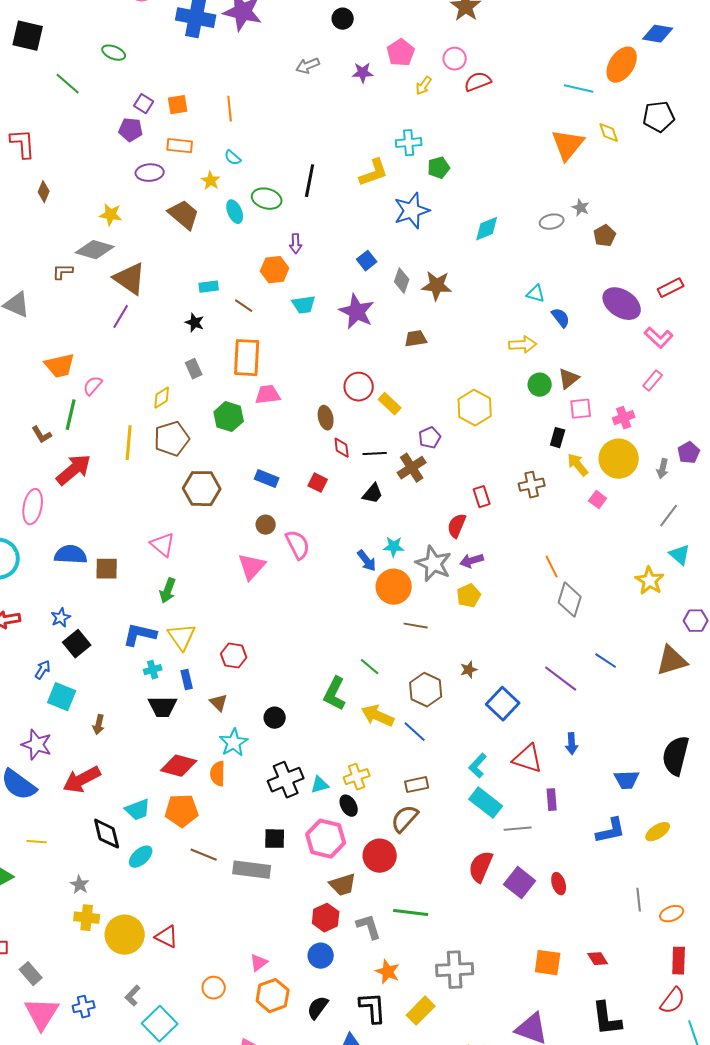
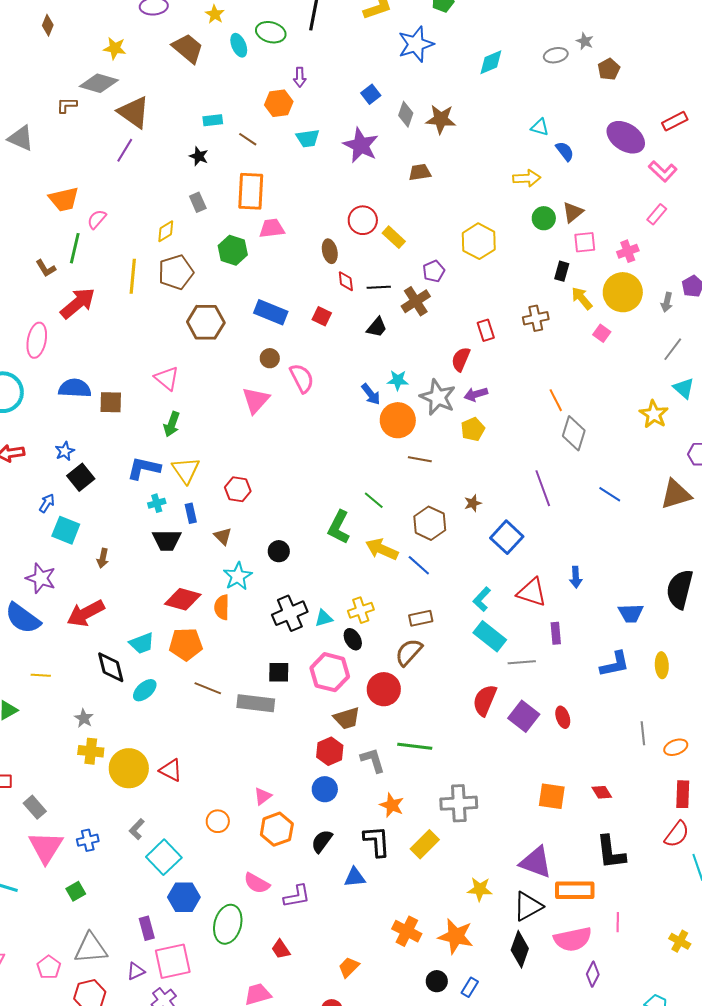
blue rectangle: (267, 479) -> (271, 312), size x1.4
purple line: (561, 679) -> (543, 488), moved, turned 33
yellow ellipse: (658, 832) -> (662, 665), turned -60

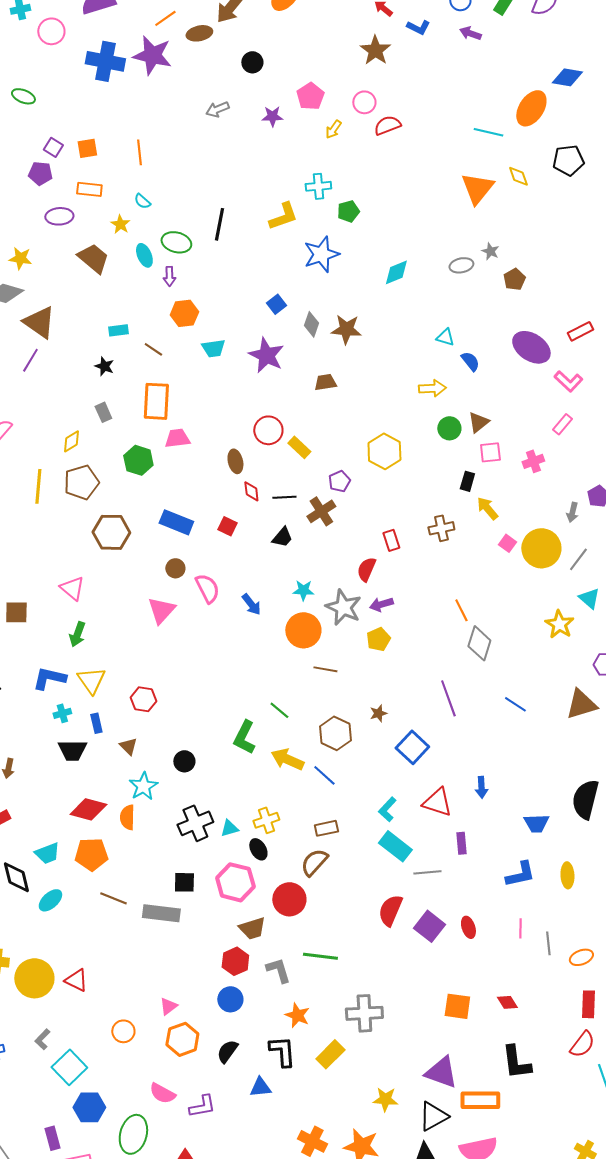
purple arrow: (300, 77) -> (169, 276), moved
yellow circle: (623, 292) -> (541, 548), moved
blue arrow: (371, 394) -> (251, 604), moved
pink line: (618, 922) -> (520, 928), moved

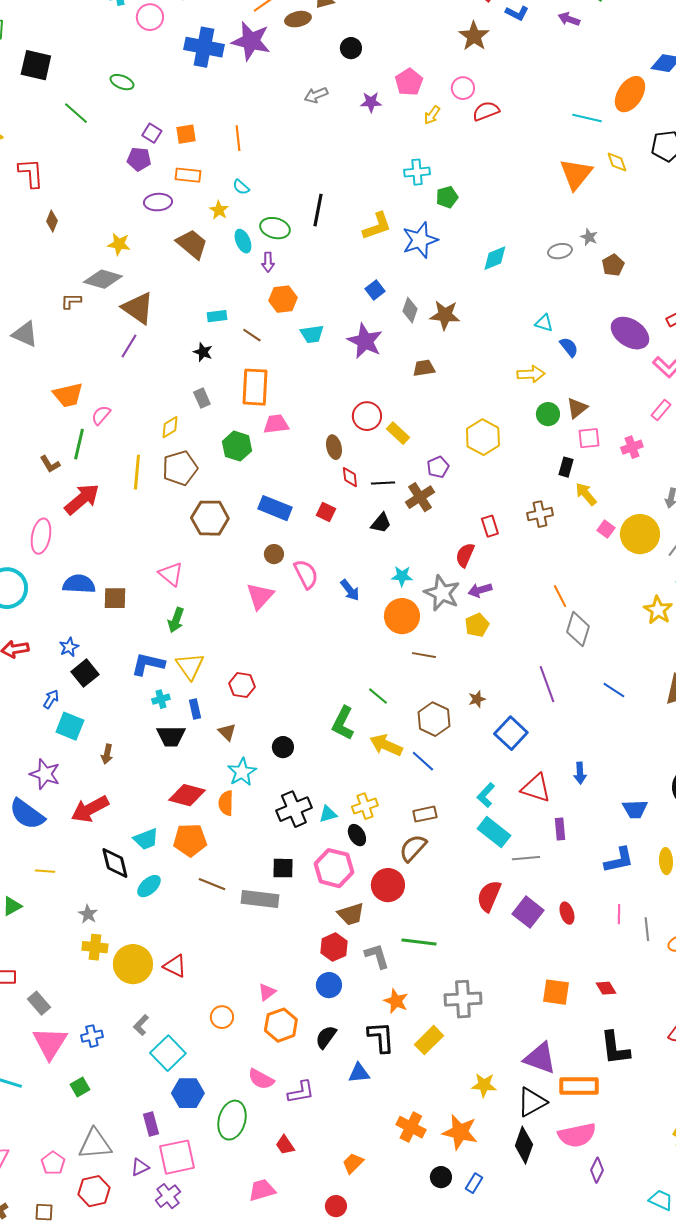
yellow L-shape: (283, 216) -> (377, 226), moved

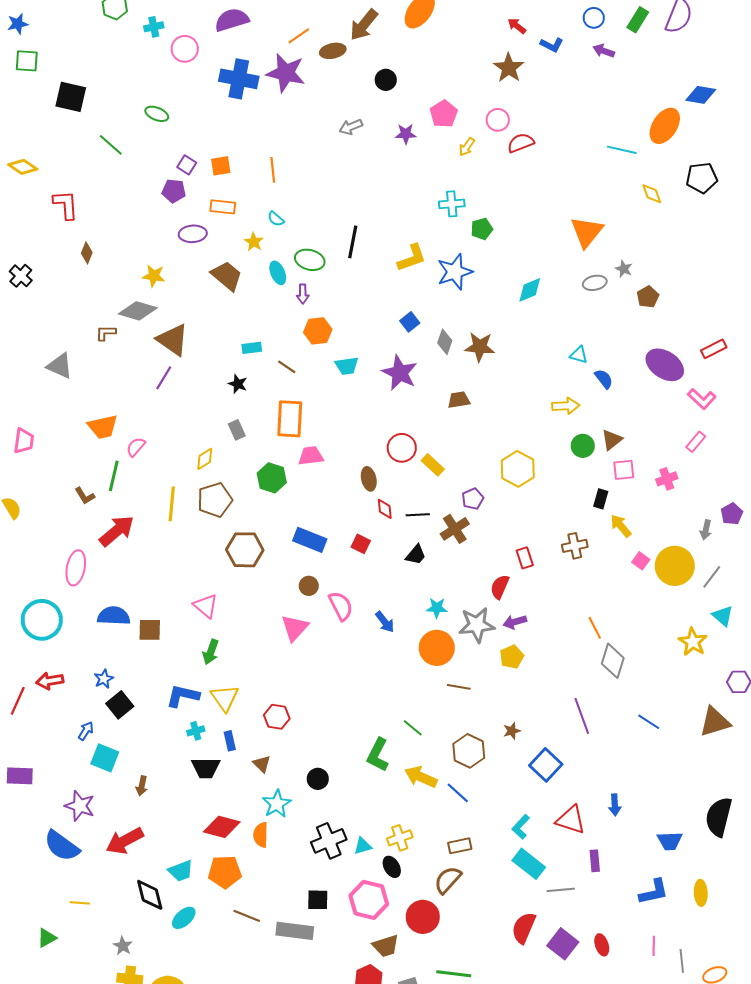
orange triangle: (576, 174) -> (587, 232), moved
gray star: (442, 593) -> (477, 625), turned -30

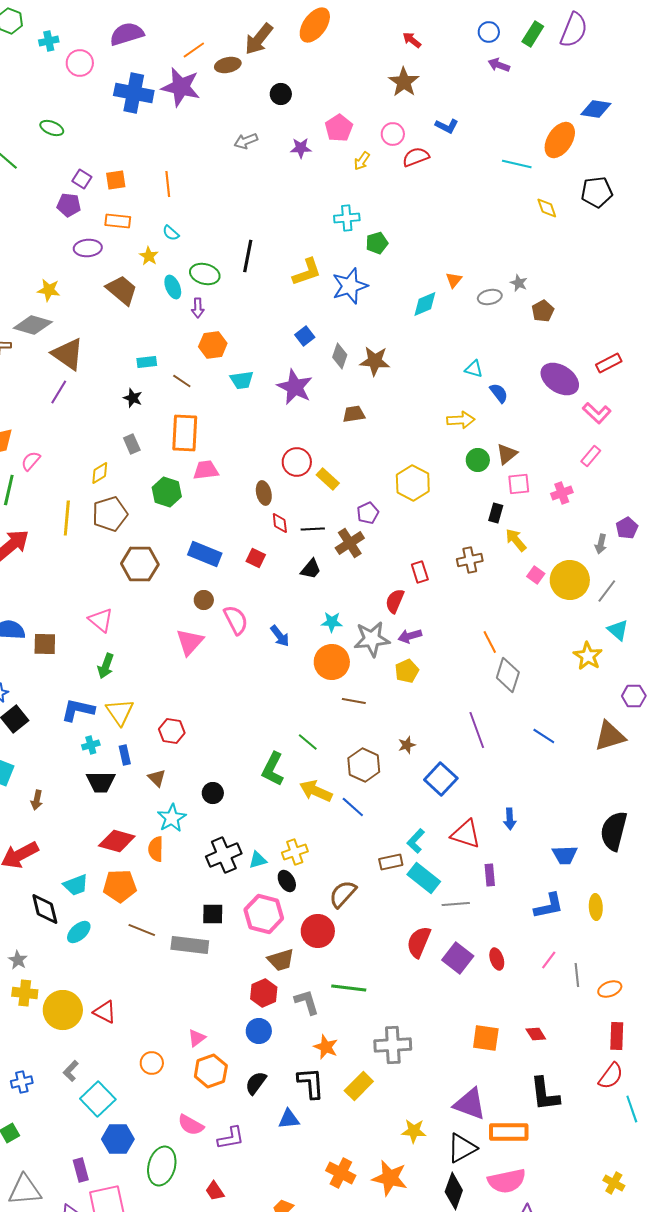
blue L-shape: (552, 45) -> (447, 126), moved
orange triangle: (587, 232) -> (454, 280), moved, size x0.5
brown rectangle: (460, 846) -> (391, 862), moved
pink line: (654, 946) -> (549, 960), turned 36

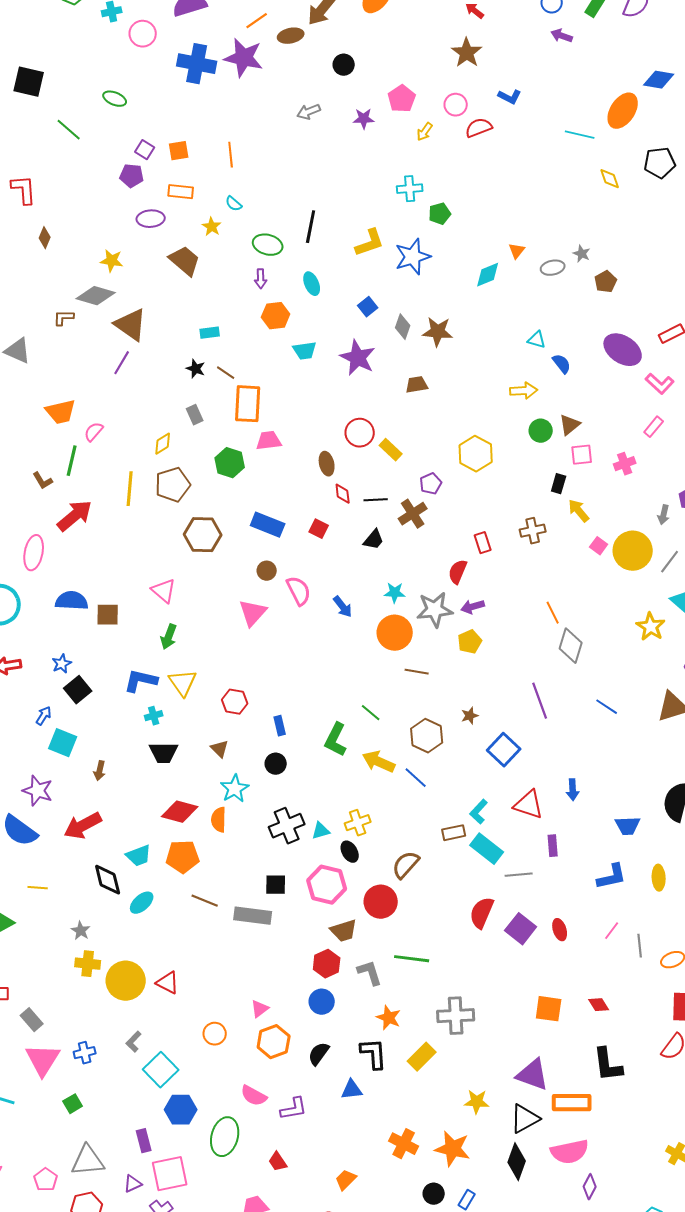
cyan ellipse: (173, 287) -> (312, 284), moved
brown line: (182, 381) -> (226, 373), moved
blue rectangle: (125, 755) -> (280, 726), moved

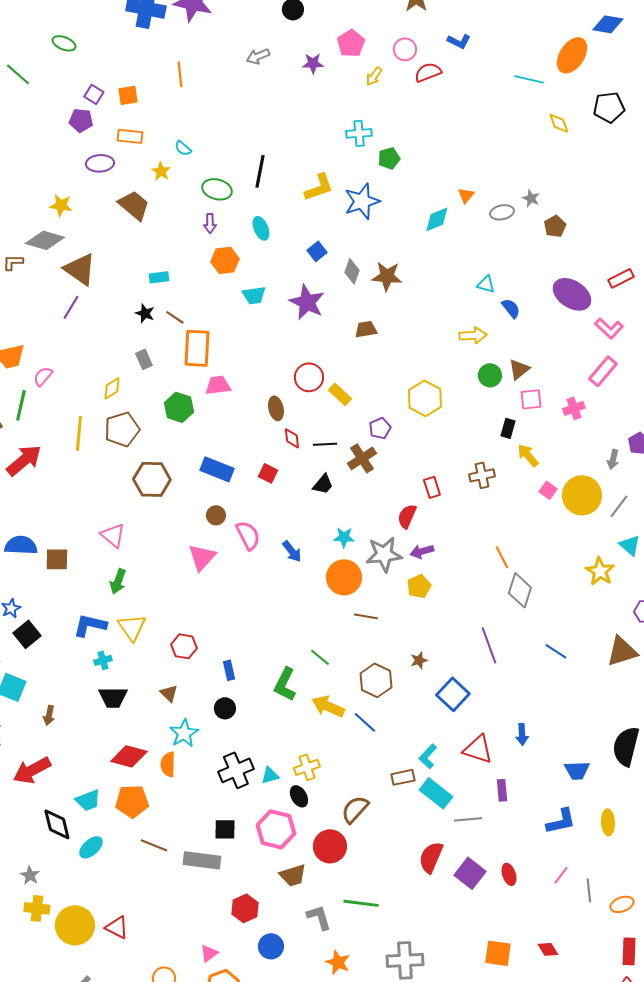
orange line: (231, 155) -> (180, 74), moved
pink rectangle: (654, 427) -> (603, 371), size x1.4
red hexagon: (327, 964) -> (245, 908), moved

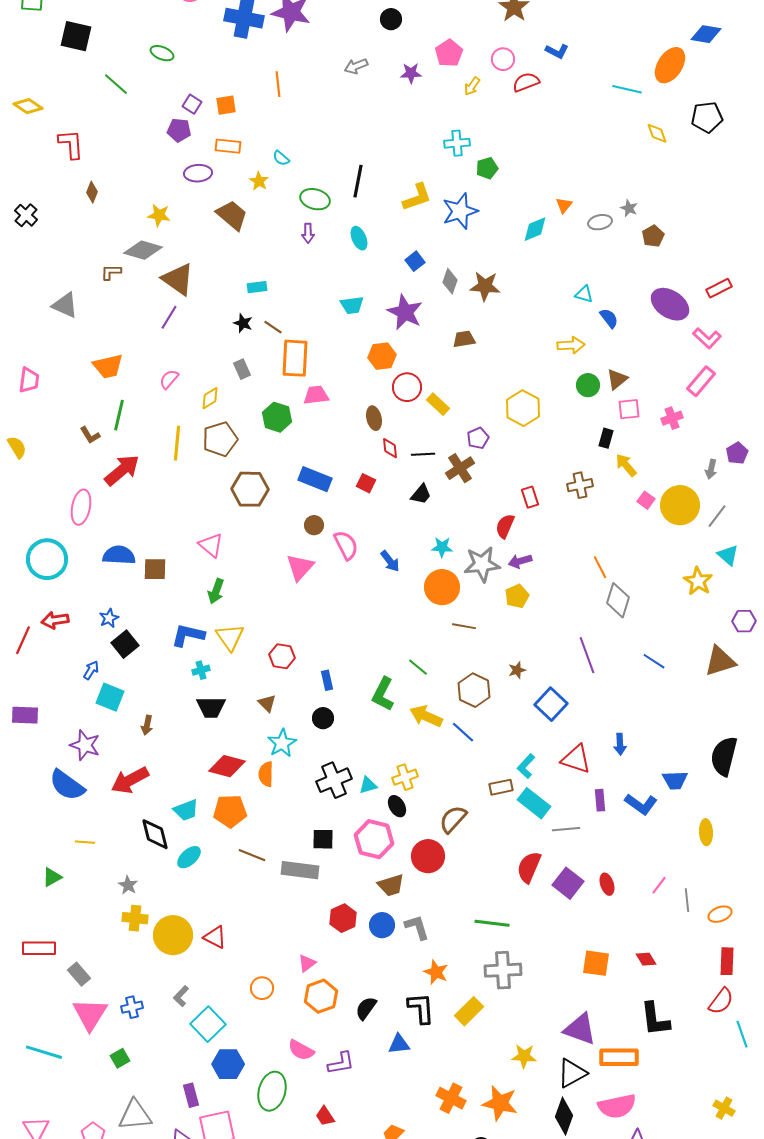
orange hexagon: (225, 260) -> (382, 356), moved
pink semicircle: (43, 376) -> (169, 379), moved
blue L-shape: (561, 821) -> (641, 804), moved, turned 48
green line: (361, 903) -> (492, 923), moved
blue circle: (271, 946) -> (382, 925), moved

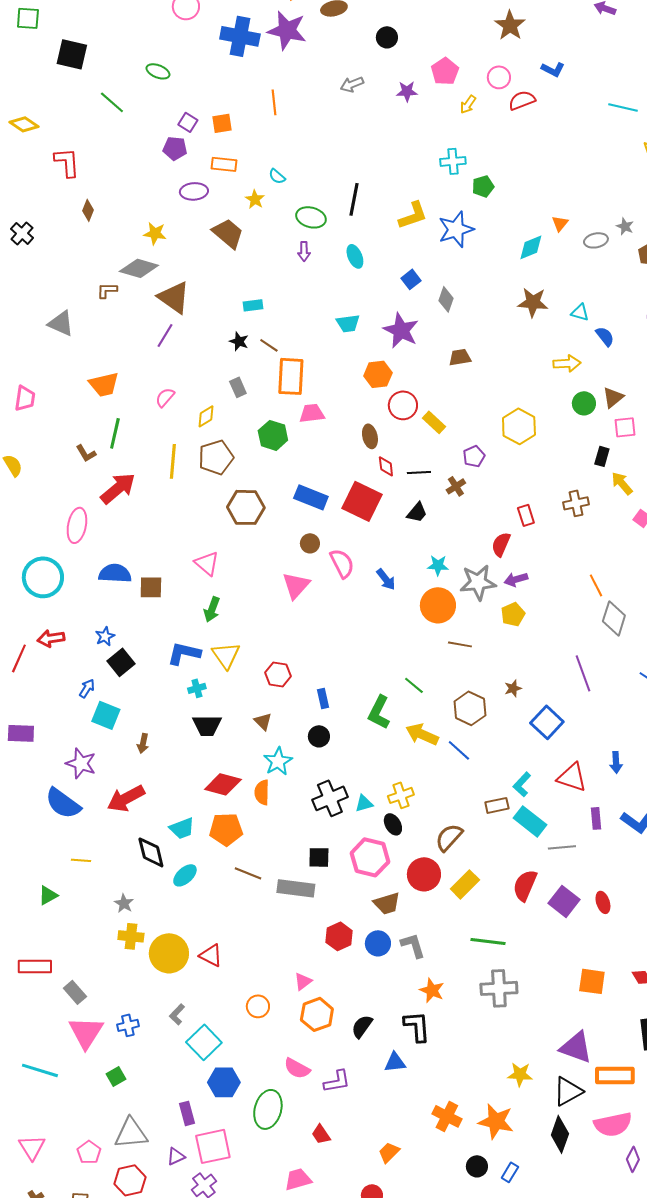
brown star: (485, 286) -> (533, 302), moved
brown cross: (460, 468) -> (456, 486), size x0.7
red square: (366, 483) -> (362, 501), size x2.0
yellow rectangle: (469, 1011) -> (465, 884), moved

